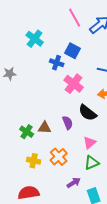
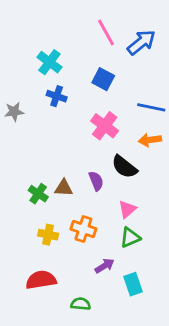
blue cross: (57, 63) -> (57, 96), moved
orange cross: (59, 157) -> (83, 229), turned -30

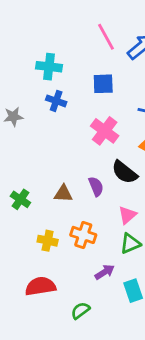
cyan cross: (49, 62) -> (49, 67), turned -30
blue square: (103, 79) -> (103, 84), turned -30
green cross: (38, 194) -> (20, 199), moved
green semicircle: (81, 304) -> (80, 311), turned -42

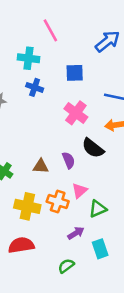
pink line: (106, 37) -> (50, 30), moved
pink triangle: (127, 215) -> (80, 191), moved
yellow cross: (48, 241) -> (27, 206), size x1.5
green semicircle: (80, 311) -> (66, 266), moved

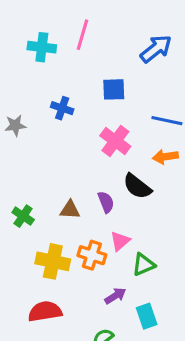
pink line: (50, 30) -> (82, 35), turned 45
cyan cross: (29, 58) -> (42, 47), moved

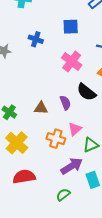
yellow cross: (53, 261) -> (17, 143), moved, turned 30
purple arrow: (115, 296) -> (72, 166), size x1.5

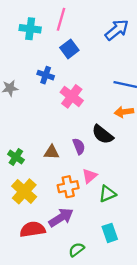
blue square: (71, 27) -> (69, 49), moved, turned -35
pink cross: (72, 61) -> (72, 96), moved
orange cross: (56, 139) -> (68, 187), turned -30
purple arrow: (72, 166) -> (61, 218), moved

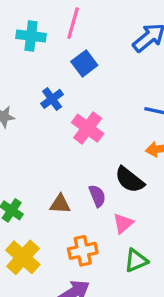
blue cross: (46, 75) -> (52, 99), turned 35
pink triangle: (90, 176) -> (123, 223), moved

